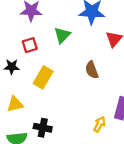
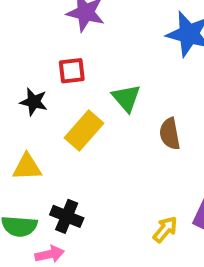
green triangle: (62, 35) -> (126, 98), moved, turned -36

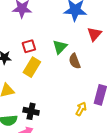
red square: (72, 71) -> (29, 46), moved
green triangle: (126, 98) -> (60, 47), moved, turned 35

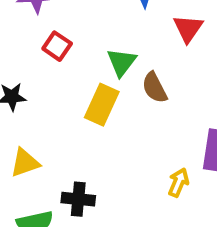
red square: (29, 46) -> (57, 46), moved, turned -32
yellow rectangle: (32, 67) -> (102, 105), moved

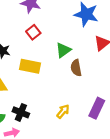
yellow rectangle: (102, 105) -> (30, 66), moved, turned 60
yellow arrow: (179, 183) -> (63, 111), moved

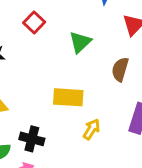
yellow rectangle: (30, 66) -> (68, 97), moved
brown semicircle: (76, 68) -> (120, 69), moved, turned 35

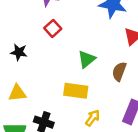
green triangle: (80, 42) -> (87, 59), moved

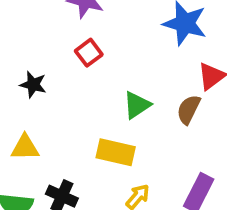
brown semicircle: (119, 71) -> (189, 109), moved

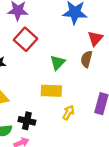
red square: (89, 53) -> (25, 39), size x1.5

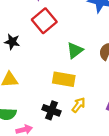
black cross: (27, 121) -> (51, 110), moved

